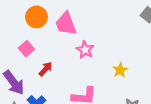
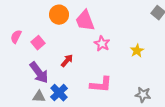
pink square: (26, 49) -> (38, 43), moved
yellow star: (120, 70) -> (137, 51), moved

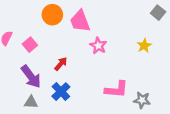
yellow star: (137, 51) -> (144, 46), moved
pink L-shape: (101, 85) -> (116, 89), moved
blue cross: (59, 93) -> (61, 92), moved

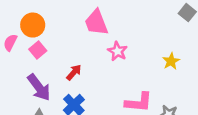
orange circle: (52, 15) -> (33, 25), moved
yellow star: (144, 46) -> (171, 61), moved

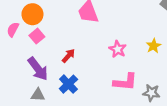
pink star: (117, 51) -> (118, 49), moved

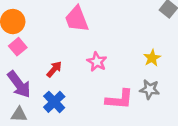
pink star: (118, 49) -> (97, 62), moved
gray star: (151, 93) -> (150, 89), moved

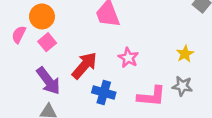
red arrow: (54, 69) -> (84, 65), size x1.6
blue cross: (54, 102) -> (104, 92), moved, turned -30

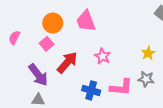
orange circle: (42, 16) -> (53, 23), moved
pink square: (47, 42) -> (47, 44), moved
blue cross: (104, 92) -> (91, 90), moved

